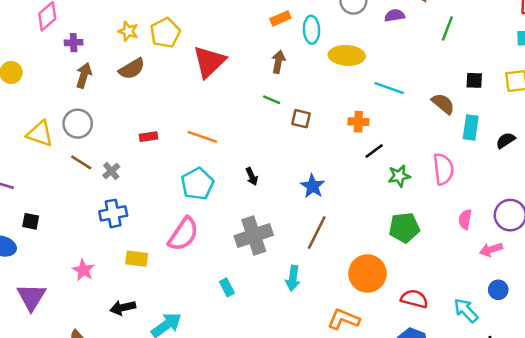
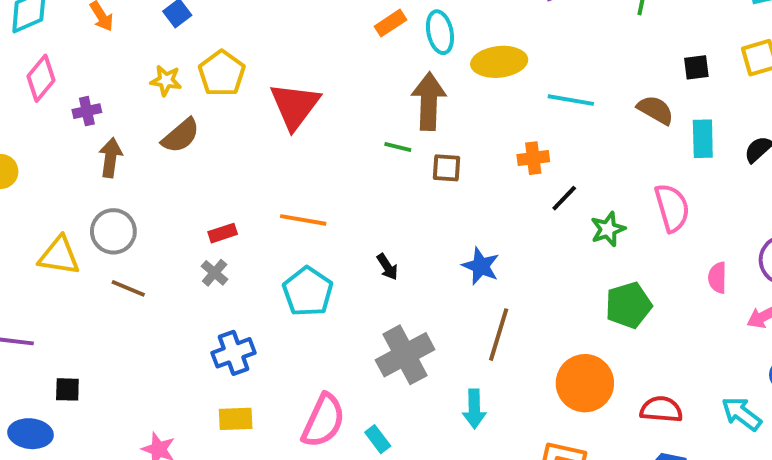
brown arrow: (278, 62) -> (429, 101), moved, size x1.6
gray cross: (111, 171) -> (215, 273), moved
blue cross: (113, 213) -> (234, 353), moved
pink semicircle: (183, 234) -> (323, 421), moved

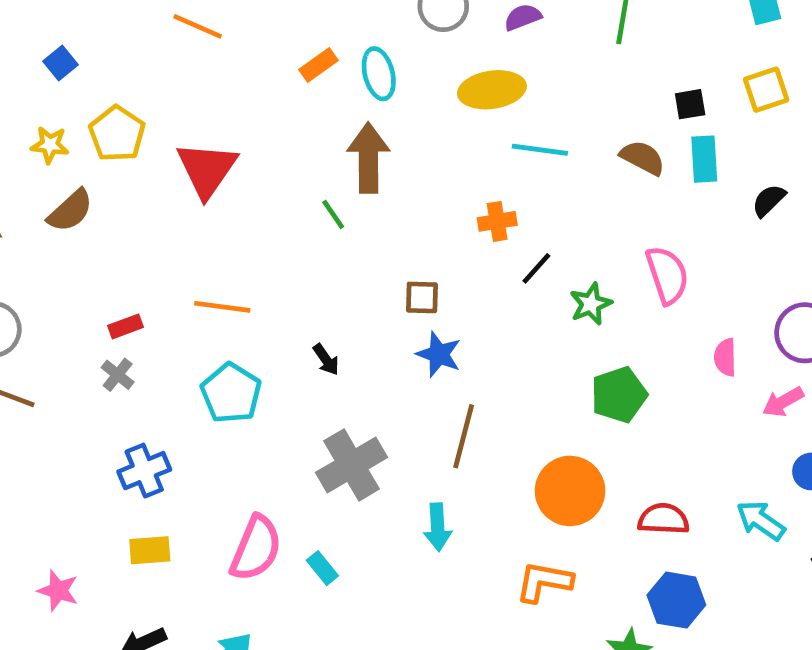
yellow ellipse: (499, 62) -> (492, 90), moved
cyan rectangle: (703, 139) -> (704, 159), moved
green line: (398, 147) -> (333, 214), turned 44
brown square: (446, 168) -> (422, 297), moved

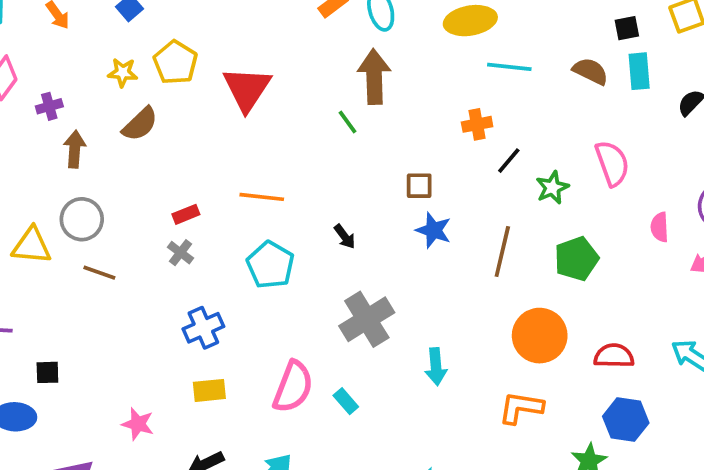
brown line: (464, 436) -> (502, 251), moved

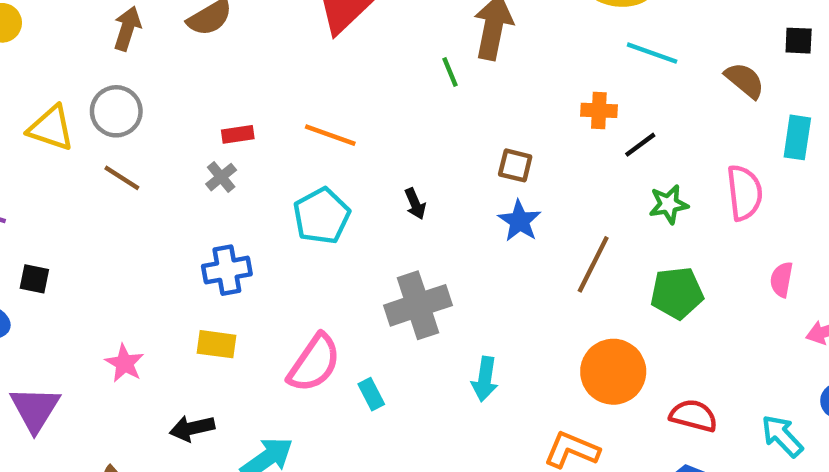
cyan rectangle: (639, 71) -> (797, 137), moved
black line: (509, 161) -> (640, 145), moved

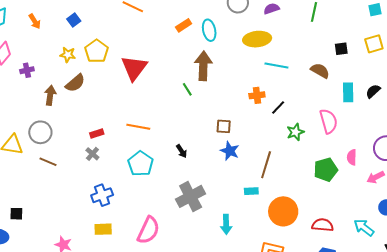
brown arrow: (127, 28) -> (50, 95), moved
green pentagon: (677, 293) -> (326, 170), moved
cyan rectangle: (371, 394) -> (251, 191), moved, turned -56

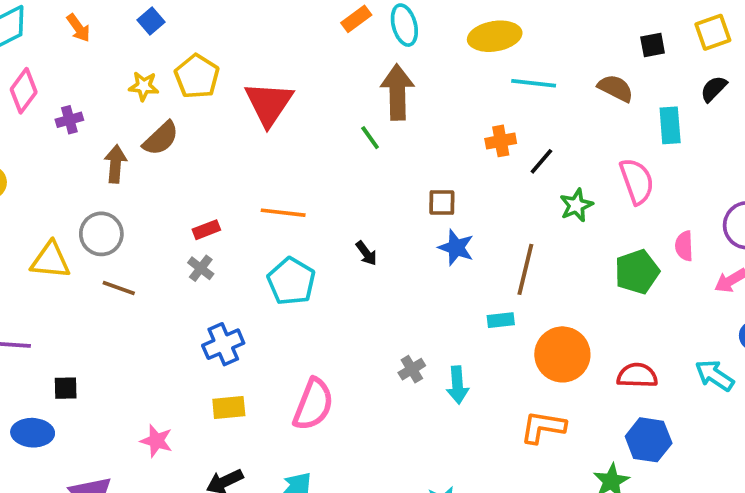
black semicircle: (373, 91) -> (714, 89), moved
gray cross: (191, 196) -> (412, 369), moved, size x0.5

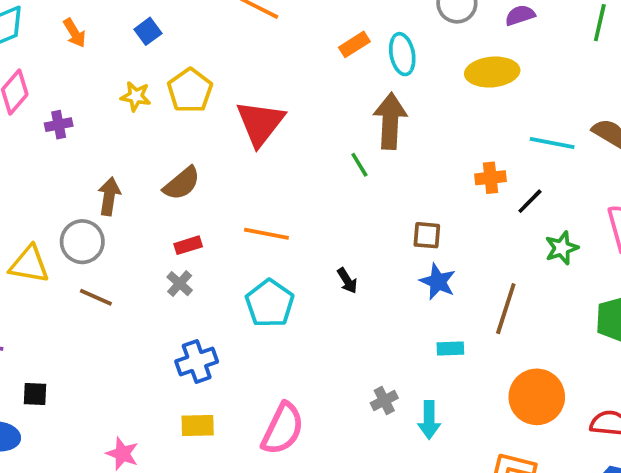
cyan line: (534, 83) -> (552, 143), moved
brown semicircle: (161, 138) -> (182, 183), moved
brown arrow: (116, 164) -> (109, 196), moved
cyan rectangle: (501, 320) -> (450, 349), moved

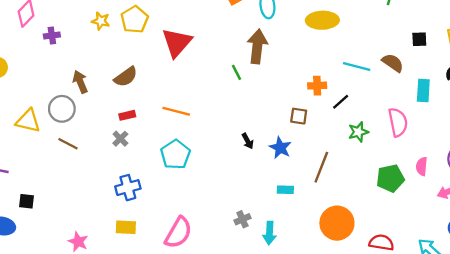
brown arrow: (109, 196) -> (80, 82), turned -35
brown square: (427, 235) -> (299, 116), moved
black arrow: (347, 281) -> (248, 141), moved

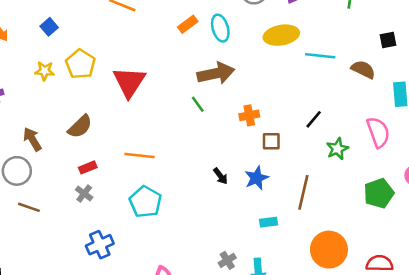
brown arrow: (257, 46) -> (216, 73), turned 80
cyan line: (357, 67) -> (320, 56), moved
orange cross: (317, 86) -> (249, 115), moved
blue star: (280, 148) -> (257, 178), turned 30

